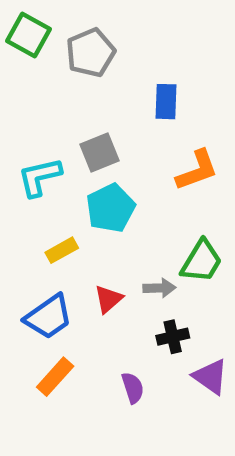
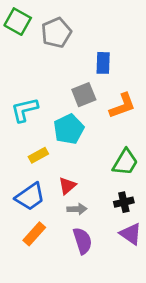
gray square: (99, 153) -> (84, 95), moved
gray arrow: (159, 288) -> (77, 209), moved
black cross: (173, 337) -> (124, 202), moved
purple semicircle: (133, 388) -> (82, 241), size x1.4

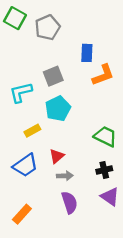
gray square: (84, 95) -> (53, 76), moved
orange L-shape: (122, 106) -> (103, 75), moved
green trapezoid: (125, 162) -> (105, 136), turned -95
orange rectangle: (34, 234) -> (22, 214), moved

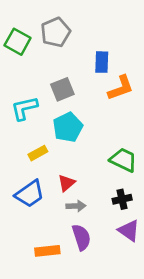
green square: (15, 18) -> (18, 42), moved
orange rectangle: (22, 214) -> (47, 251), moved, turned 42

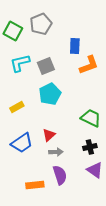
cyan L-shape: (24, 108) -> (20, 63), moved
yellow rectangle: (38, 153) -> (17, 107), moved

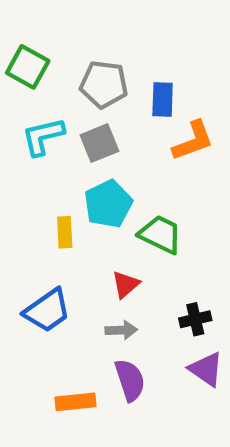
gray pentagon: (41, 24) -> (104, 84), moved, turned 30
yellow rectangle: (17, 107) -> (65, 232), moved, turned -64
green trapezoid: (91, 118) -> (160, 234), moved
red triangle: (49, 135) -> (126, 284), moved

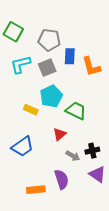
blue rectangle: (163, 99) -> (70, 56), moved
orange L-shape: (193, 141) -> (91, 67), turned 95
yellow rectangle: (65, 232) -> (31, 110), turned -64
gray arrow: (121, 330) -> (73, 156), moved, turned 32

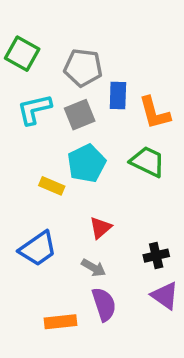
green trapezoid: (76, 111) -> (147, 162), moved
gray arrow: (73, 156) -> (94, 268), moved

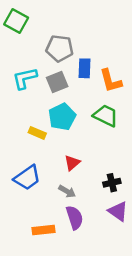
green square: (22, 54) -> (16, 21), moved

